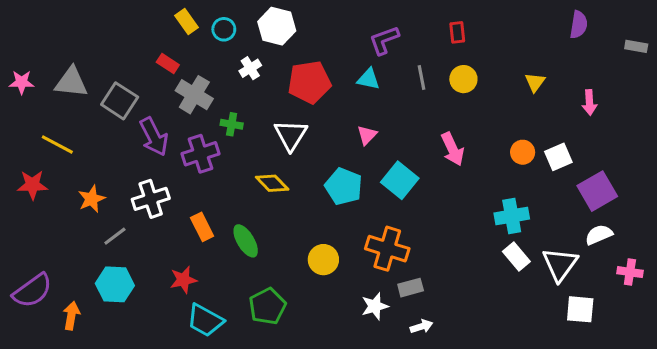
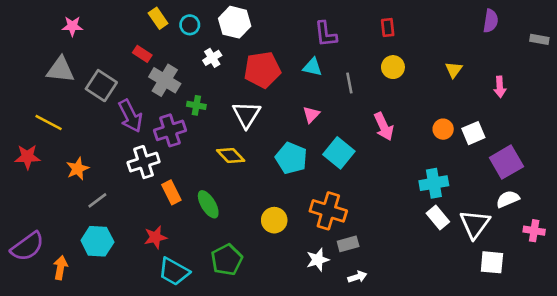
purple L-shape: (384, 40) -> (326, 34), turned -76
gray line: (421, 78) -> (349, 83), moved
pink star: (22, 82) -> (72, 26), moved
white cross: (151, 199) -> (144, 162), moved

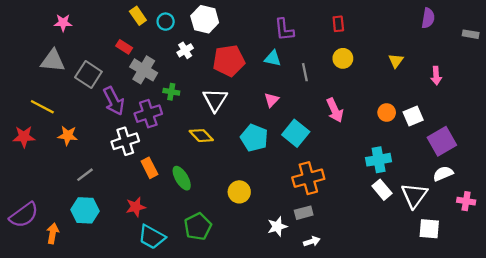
orange star: (78, 169) -> (68, 136), moved, turned 30
orange cross: (328, 211) -> (308, 178), moved, turned -32

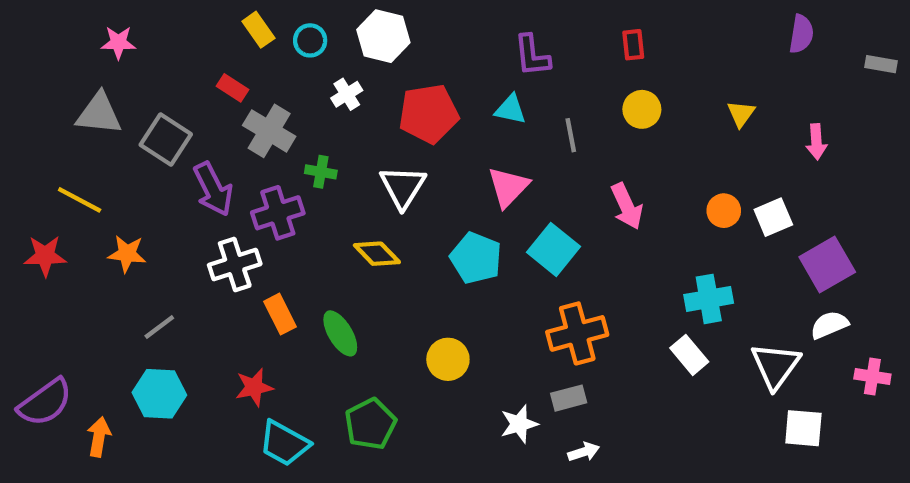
pink triangle: (271, 100) -> (508, 187), size x1.5
white rectangle: (382, 190) -> (689, 355), moved

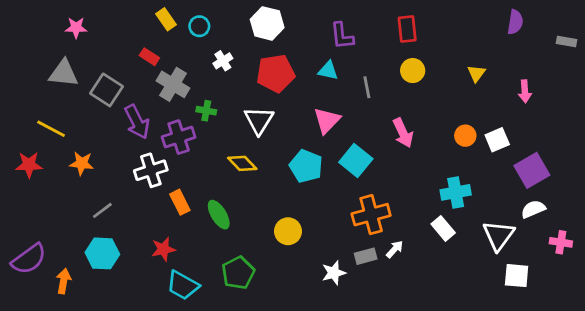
white hexagon: (383, 36) -> (267, 23), moved
red rectangle: (633, 45) -> (407, 29), size x1.4
white arrow: (584, 452) -> (395, 249), moved, turned -30

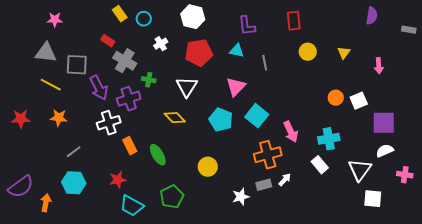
yellow circle: (413, 71) -> (308, 52), moved
gray square: (107, 90) -> (77, 65), turned -30
yellow line: (51, 129) -> (51, 85), moved
pink arrow: (403, 133) -> (291, 132), moved
purple square: (532, 170) -> (384, 123), turned 30

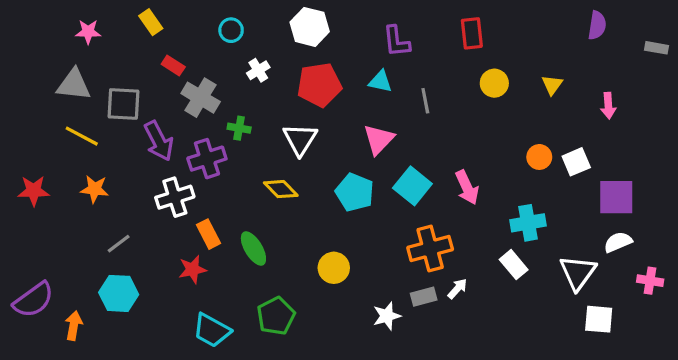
yellow rectangle: (120, 14) -> (151, 22), moved
pink arrow: (291, 132) -> (467, 187), moved
red star: (118, 180) -> (192, 269), moved

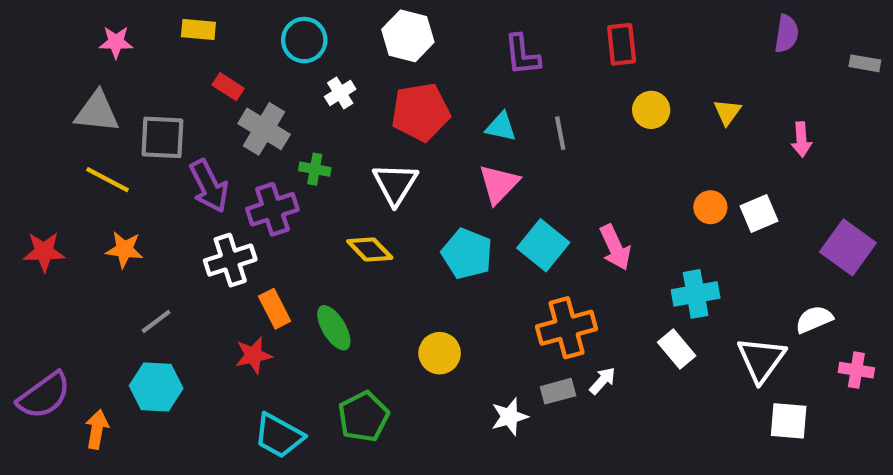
yellow rectangle: (151, 22) -> (198, 29), turned -50
cyan circle: (231, 30) -> (304, 40), size x1.4
cyan triangle: (380, 82) -> (501, 127), moved
purple square: (616, 197) -> (848, 247), moved, turned 36

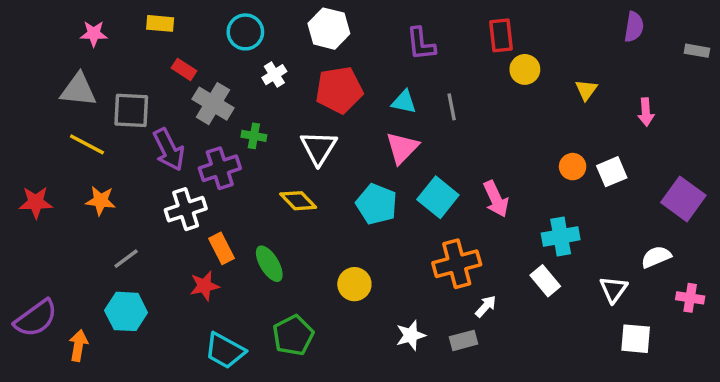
yellow circle: (651, 110) -> (525, 69), moved
white triangle: (761, 360) -> (613, 289), size x0.7
gray rectangle: (558, 391) -> (464, 340), moved

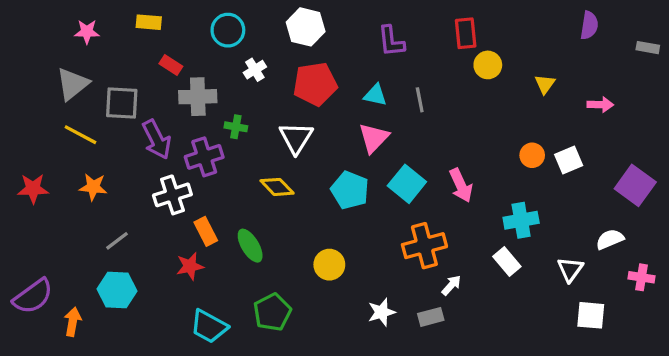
gray triangle: (78, 90) -> (73, 84), turned -45
gray cross: (213, 104) -> (198, 97), turned -33
pink arrow: (646, 112) -> (600, 105), turned -85

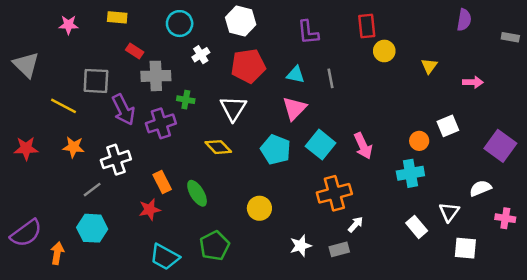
gray triangle: (73, 84) -> (26, 65), moved, turned -36
orange circle: (532, 155) -> (419, 141), moved
white cross: (172, 195) -> (116, 160), moved
white rectangle: (507, 261) -> (417, 227), moved

